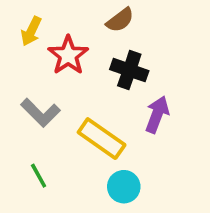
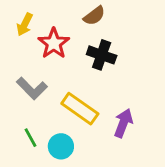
purple arrow: (157, 114) -> (123, 123), moved
cyan circle: (124, 187) -> (61, 146), moved

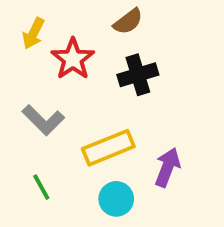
black cross: (102, 55) -> (138, 75), turned -36
yellow rectangle: (80, 109) -> (108, 148), turned -57
cyan circle: (61, 146) -> (116, 199), moved

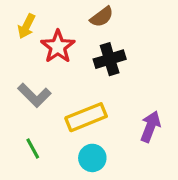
purple arrow: (167, 167) -> (150, 127), moved

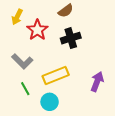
green line: (33, 149) -> (25, 89), moved
cyan circle: (92, 158) -> (50, 102), moved

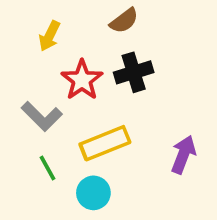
yellow arrow: (17, 17) -> (49, 36), moved
red star: (37, 30) -> (82, 80), moved

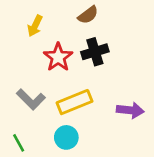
gray L-shape: (42, 116) -> (31, 99), moved
purple arrow: (183, 155) -> (130, 110), turned 75
green line: (48, 168) -> (19, 143), moved

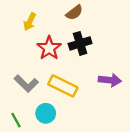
yellow rectangle: (74, 102) -> (63, 86), turned 48
purple arrow: (130, 110) -> (110, 80), moved
cyan circle: (66, 137) -> (46, 113), moved

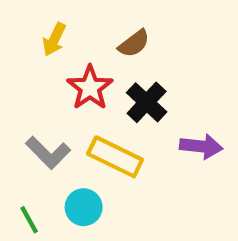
brown semicircle: (74, 13) -> (134, 44), moved
black cross: (80, 43) -> (147, 102), moved, turned -30

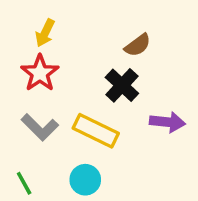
brown semicircle: (134, 44) -> (138, 45), moved
red star: (90, 88) -> (40, 73), moved
cyan circle: (84, 207) -> (85, 180), moved

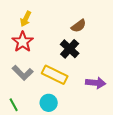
purple arrow: (167, 122) -> (96, 83), moved

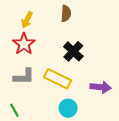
brown semicircle: (79, 26) -> (66, 14), moved, turned -49
gray L-shape: (23, 73) -> (24, 77), turned -45
cyan circle: (49, 103) -> (68, 108), moved

